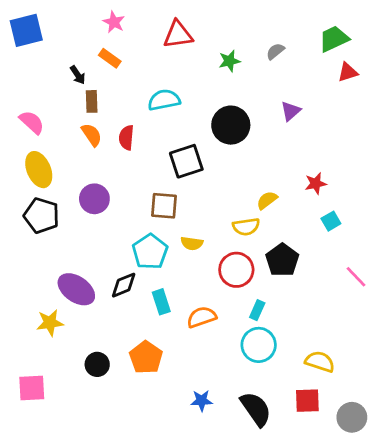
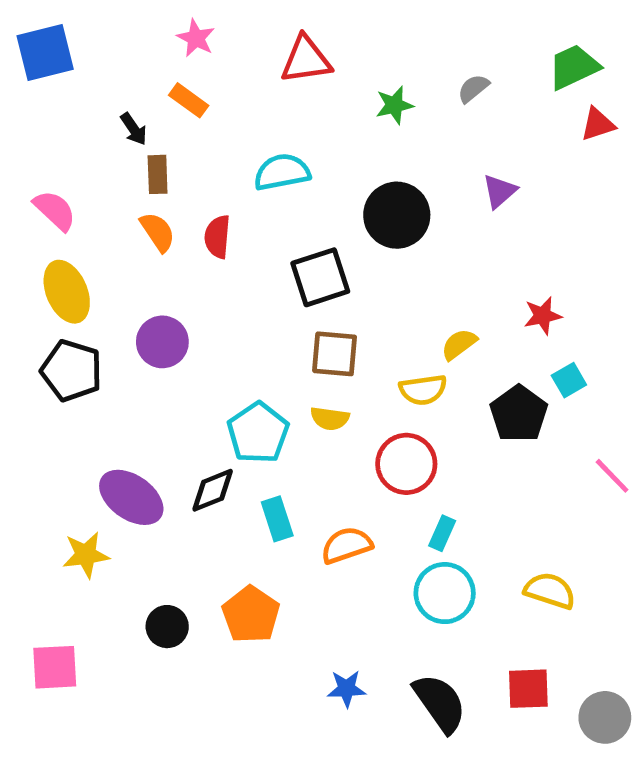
brown square: (164, 206) -> (335, 354), moved
black pentagon: (282, 260) -> (519, 414), moved
yellow semicircle: (320, 362) -> (550, 591), moved

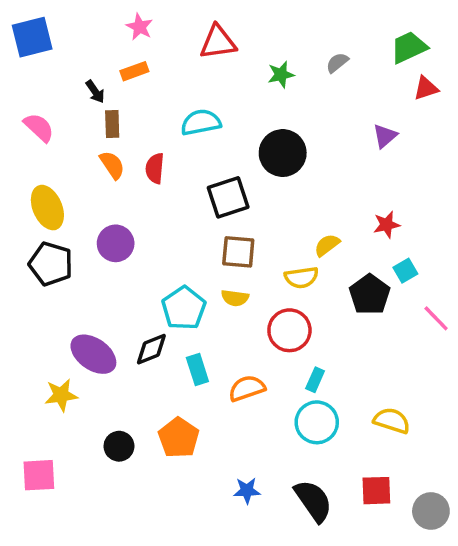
orange rectangle: (189, 100) -> (134, 71), turned -56
purple triangle: (500, 191) -> (385, 136), moved
pink semicircle: (55, 210) -> (39, 127), moved
pink line: (612, 476) -> (436, 318), moved

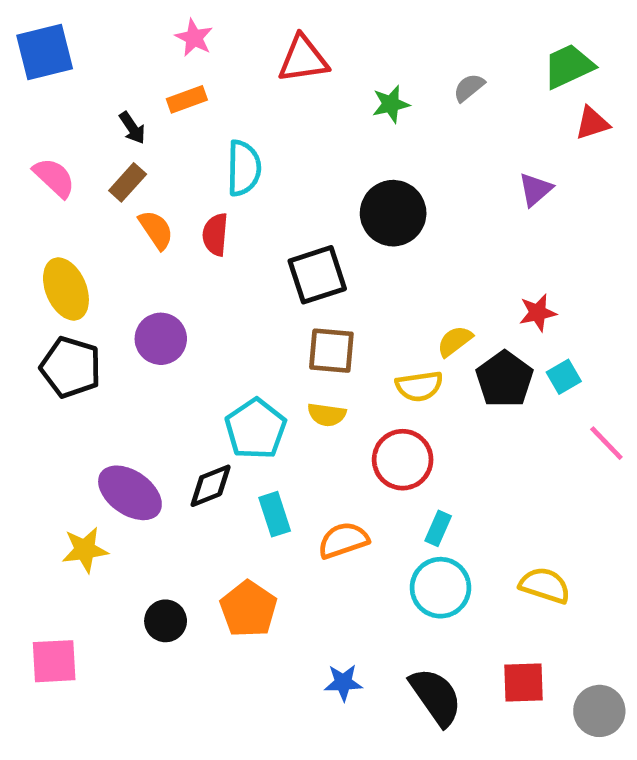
cyan semicircle: (201, 122) -> (244, 168), moved, turned 102
brown rectangle: (112, 124) -> (128, 182), moved, turned 44
black pentagon: (370, 294) -> (505, 379), moved

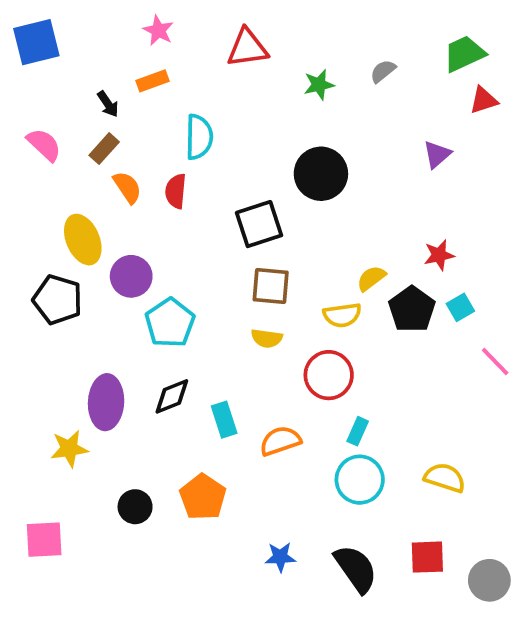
yellow ellipse: (66, 289) -> (83, 240), moved
cyan pentagon: (256, 429) -> (170, 323), moved
purple ellipse: (130, 493) -> (106, 402), turned 58

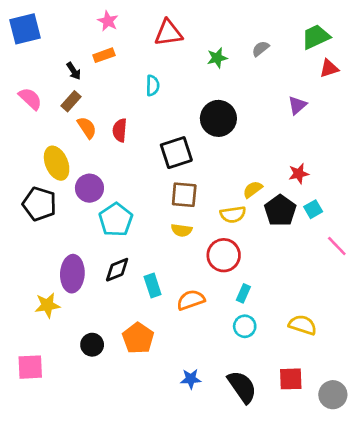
cyan semicircle: (199, 137) -> (153, 85), moved, size x0.7
cyan circle: (360, 480) -> (245, 326), size x0.7

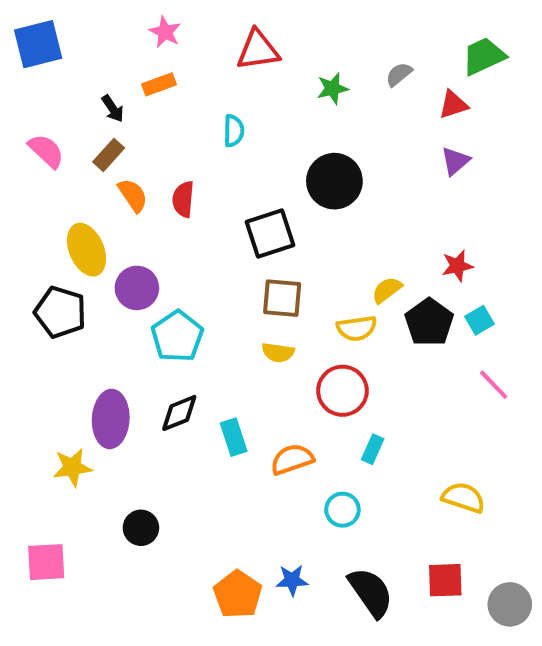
red triangle: (329, 68) -> (453, 105), moved
pink line: (337, 246) -> (494, 385), moved
cyan circle: (245, 326) -> (342, 510), moved
orange pentagon: (138, 338) -> (238, 594), moved

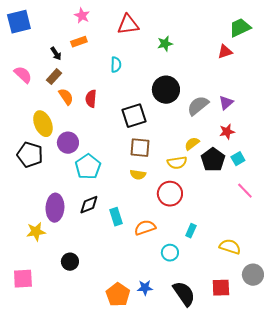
gray semicircle: (399, 74) -> (198, 106), moved, size x1.6
purple triangle: (455, 161) -> (226, 103), moved
cyan rectangle: (373, 449) -> (191, 231), moved
gray circle: (510, 604) -> (253, 275), moved

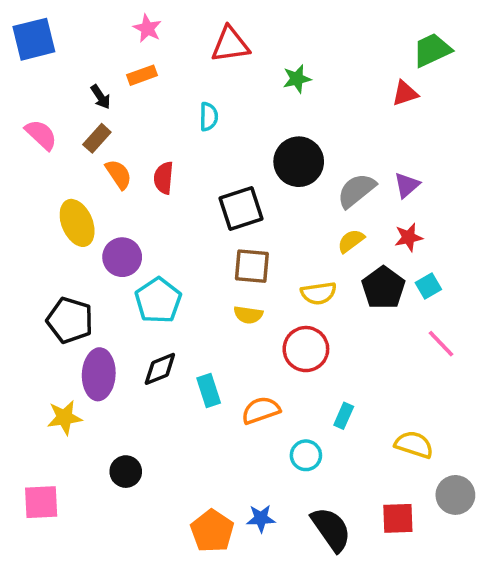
yellow semicircle: (192, 144) -> (351, 241), moved
black pentagon: (30, 155) -> (70, 320), moved

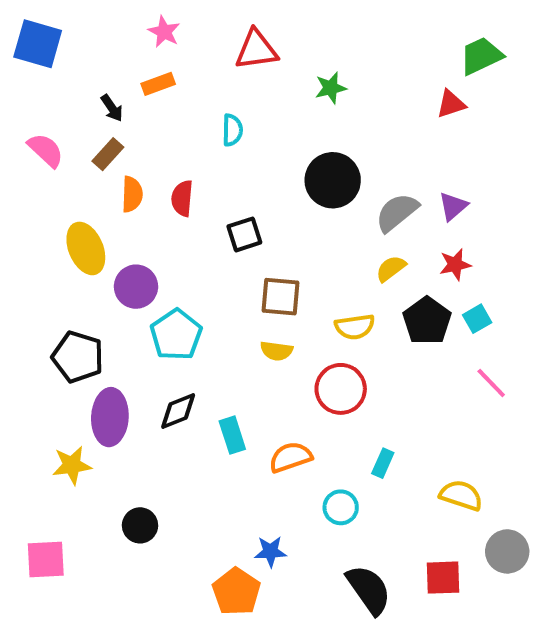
blue square: (34, 39) -> (38, 44), turned 30
orange semicircle: (119, 174) -> (132, 194), turned 36
black square: (241, 209) -> (244, 234), moved, size x0.7
blue star: (261, 518) -> (270, 551), moved

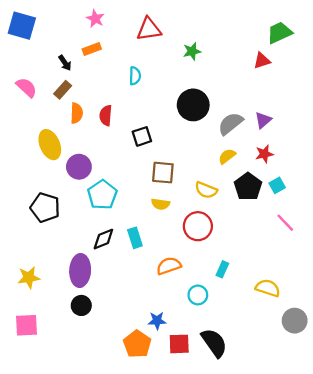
yellow semicircle: (355, 327) -> (206, 190), turned 30
purple ellipse: (110, 417) -> (80, 270), moved
cyan rectangle: (232, 435) -> (135, 238), moved
yellow star: (72, 465) -> (29, 277), moved
red square: (443, 578) -> (179, 344), moved

